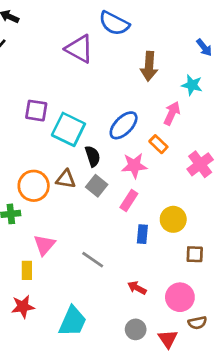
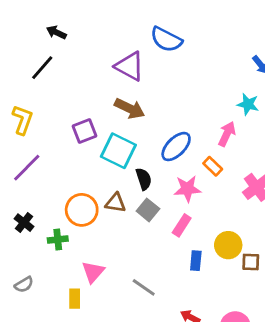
brown arrow: (149, 66) -> (130, 108), moved, turned -68
purple square: (36, 111) -> (85, 131), turned -30
brown square: (195, 254) -> (251, 262), moved

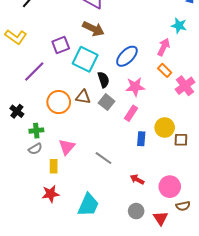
yellow L-shape: (23, 120) -> (16, 37), turned 105
orange rectangle: (213, 166) -> (165, 70), moved
purple line: (27, 168) -> (34, 71), moved
green cross: (58, 239) -> (36, 131), moved
gray semicircle: (24, 285) -> (35, 149), moved

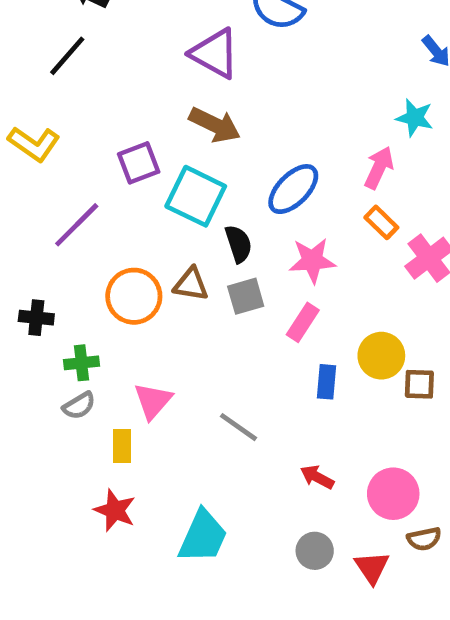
gray square: (107, 102) -> (246, 296), turned 35
black cross: (17, 111) -> (36, 318), turned -32
red star: (51, 194) -> (115, 510), turned 30

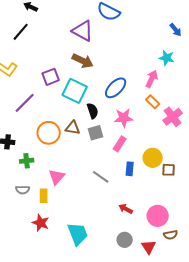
gray semicircle: (79, 406) -> (23, 190), moved, turned 32
gray line: (239, 427) -> (101, 177), moved
cyan trapezoid: (203, 537) -> (78, 234), turned -45

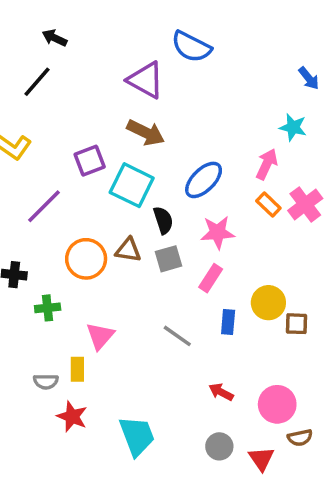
pink cross: (173, 117) -> (305, 204), moved
gray semicircle: (23, 190) -> (46, 382), moved

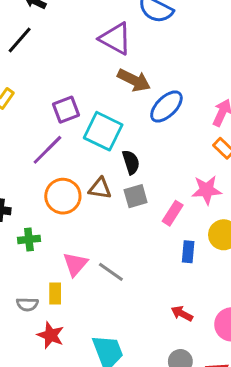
brown arrow: (146, 133) -> (134, 80), moved
blue ellipse: (204, 180) -> (166, 107), moved
purple line: (44, 206) -> (47, 150), moved
pink star: (218, 233) -> (207, 190), moved
gray line: (177, 336) -> (111, 272), moved

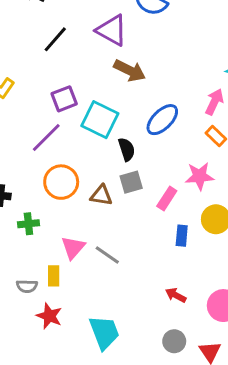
black line: (20, 40) -> (55, 39), moved
blue ellipse: (166, 107) -> (162, 120), moved
brown triangle: (100, 188) -> (101, 195), moved

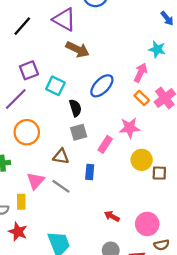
cyan square: (100, 120) -> (55, 86), size x0.7
brown triangle: (101, 195) -> (61, 157), moved
blue rectangle: (182, 236) -> (90, 172), moved

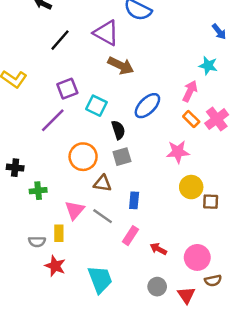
orange circle: (27, 132) -> (83, 157), moved
pink rectangle: (105, 144) -> (130, 236), moved

